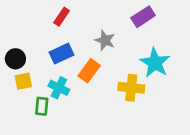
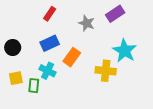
gray star: (105, 40) -> (87, 23), moved
yellow square: (23, 81) -> (16, 78), moved

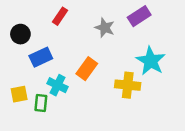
blue rectangle: (50, 43) -> (41, 57), moved
black circle: (13, 48) -> (20, 34), moved

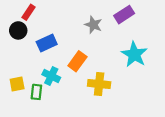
red rectangle: (60, 16) -> (28, 12), moved
blue rectangle: (41, 57) -> (47, 43), moved
yellow cross: (128, 85) -> (99, 84), moved

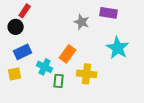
purple rectangle: (124, 15) -> (109, 13), turned 42
blue rectangle: (47, 43) -> (23, 52), moved
green rectangle: (36, 92) -> (59, 81), moved

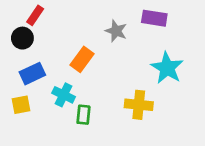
orange rectangle: (68, 54) -> (82, 59), moved
yellow cross: (87, 74) -> (139, 105), moved

